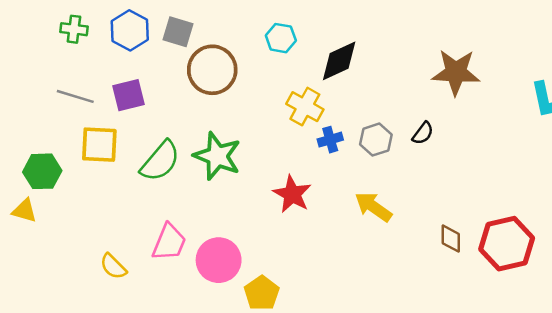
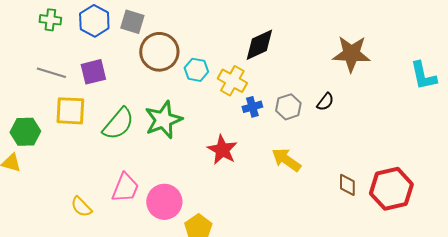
cyan hexagon: (281, 38) -> (196, 70), moved
green star: (217, 156) -> (163, 120), turned 30

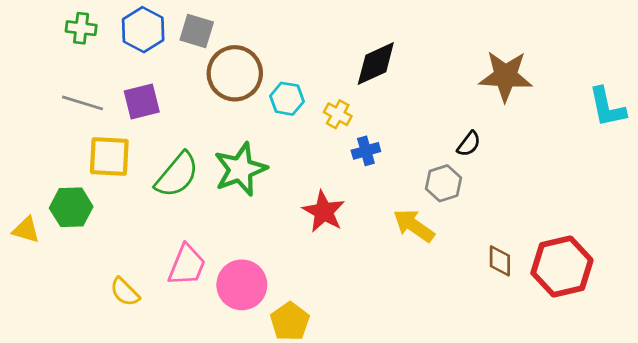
yellow cross: (232, 81) -> (338, 114), size x0.7
gray hexagon: (288, 107) -> (443, 183), moved
green hexagon: (25, 132) -> (71, 207), moved

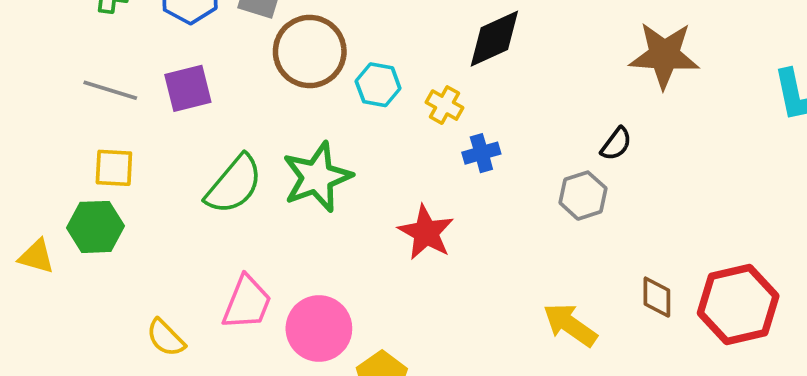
yellow square: (109, 157) -> (114, 168), moved, size x0.7
yellow arrow: (414, 226) -> (570, 325), moved

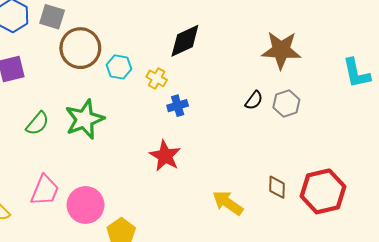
green semicircle: (234, 184) -> (37, 123), size x0.7
gray hexagon: (583, 196) -> (286, 104), moved
red star: (426, 232) -> (165, 156), moved

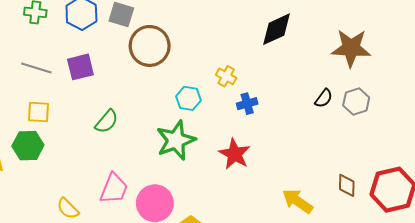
black diamond: (185, 41) -> (276, 29), moved
cyan hexagon: (119, 67) -> (188, 98), moved
green star: (85, 119) -> (176, 140), moved

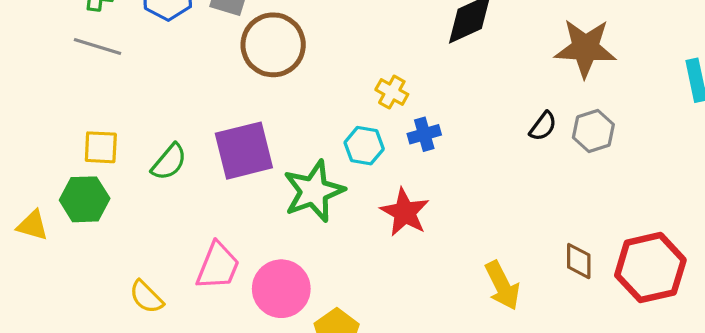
purple square: (80, 67) -> (244, 151), moved, size x1.4
gray line: (36, 68) -> (98, 46), moved
cyan hexagon: (188, 98) -> (364, 146), moved
green semicircle: (107, 121) -> (169, 162), moved
yellow arrow: (297, 201) -> (502, 285), turned -152

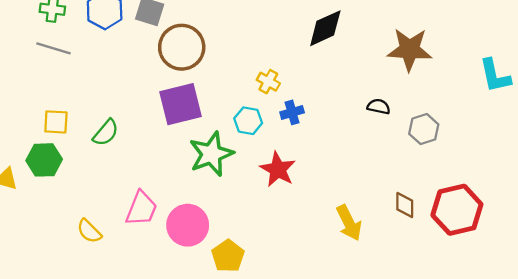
black semicircle: (543, 126) -> (379, 107), turned -115
gray hexagon: (593, 131) -> (424, 129), moved
purple square: (244, 151) -> (181, 104), moved

